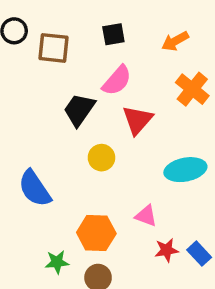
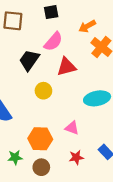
orange arrow: (175, 41) -> (87, 26), moved
red triangle: (137, 120) -> (66, 67), turned 35
red star: (167, 250) -> (76, 157), moved

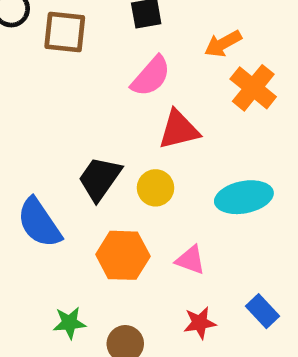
black trapezoid: (29, 60) -> (100, 179), moved
yellow circle: (43, 91) -> (156, 188), moved
orange hexagon: (40, 139) -> (123, 255), moved

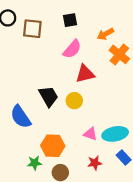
black trapezoid: (100, 179) -> (49, 96), turned 115
cyan ellipse: (244, 197) -> (115, 134), moved
orange hexagon: (123, 255) -> (53, 146), moved

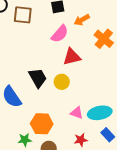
orange arrow: (105, 34) -> (82, 20), moved

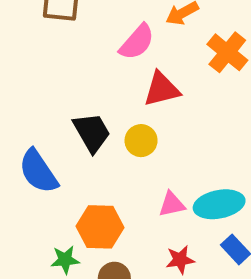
pink triangle: (77, 113) -> (172, 204), turned -32

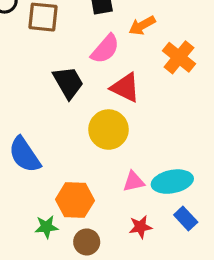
red triangle: (162, 89) -> (125, 88), turned 40
black trapezoid: (92, 132) -> (68, 83), moved
yellow circle: (141, 141) -> (108, 130), size x1.5

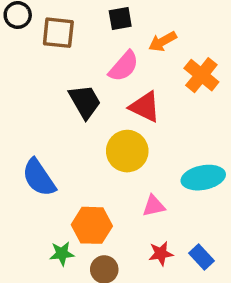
cyan ellipse: (172, 182) -> (203, 178), moved
blue rectangle: (186, 218) -> (201, 257), moved

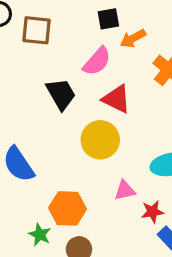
black square: (120, 19) -> (108, 19), moved
green star: (62, 254) -> (40, 235), turned 30
red star: (161, 254) -> (153, 212), moved

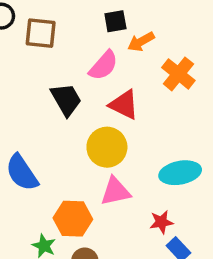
pink triangle: (125, 190) -> (115, 191), moved, size x1.4

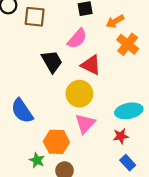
orange arrow: (141, 42) -> (115, 21), moved
pink triangle: (115, 191) -> (85, 123), turned -35
red star: (161, 222) -> (121, 136), moved

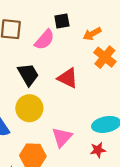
pink semicircle: (77, 39) -> (44, 40), moved
yellow circle: (79, 94) -> (29, 108), moved

